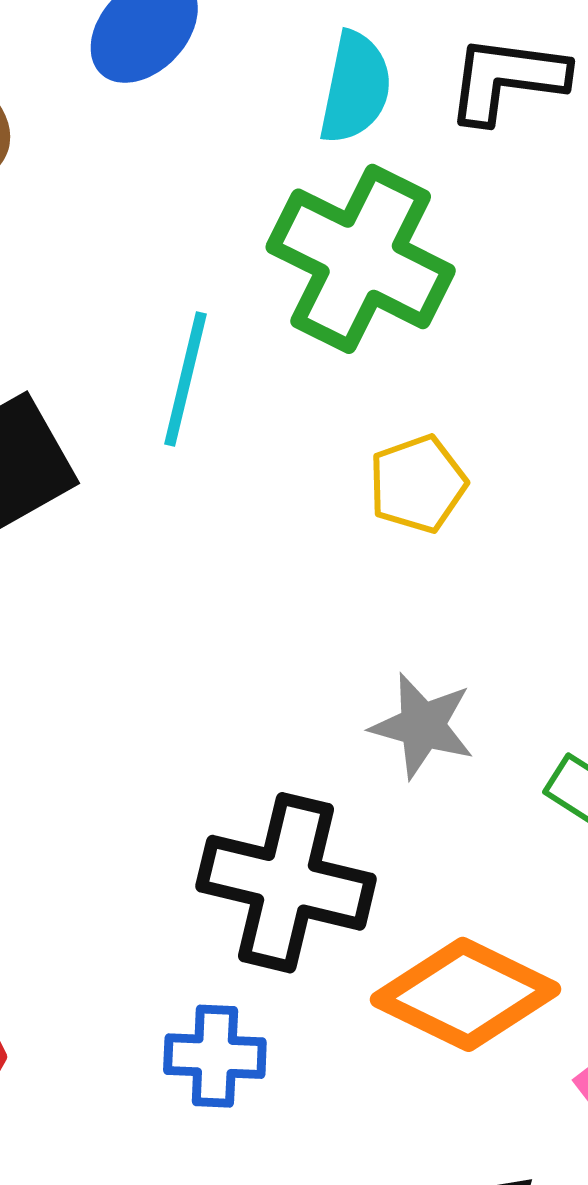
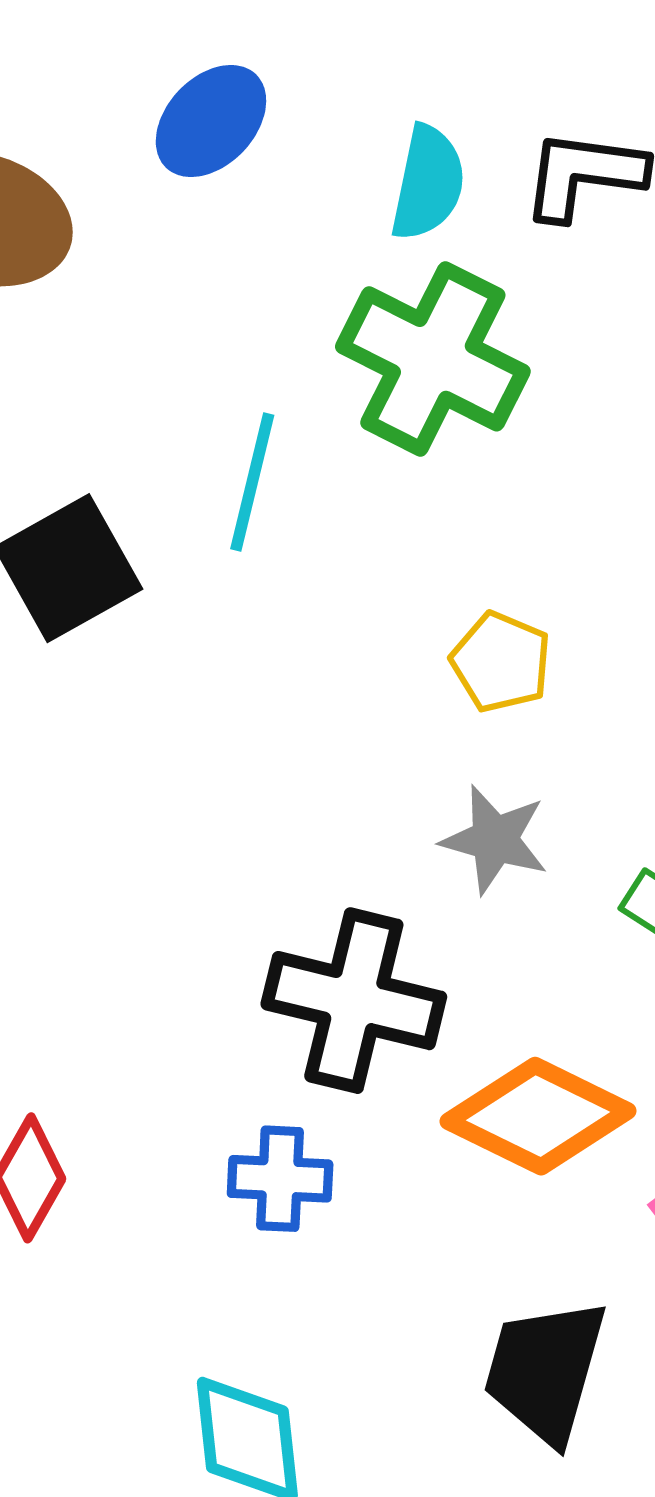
yellow pentagon: (418, 484) -> (501, 662), moved, turned -30

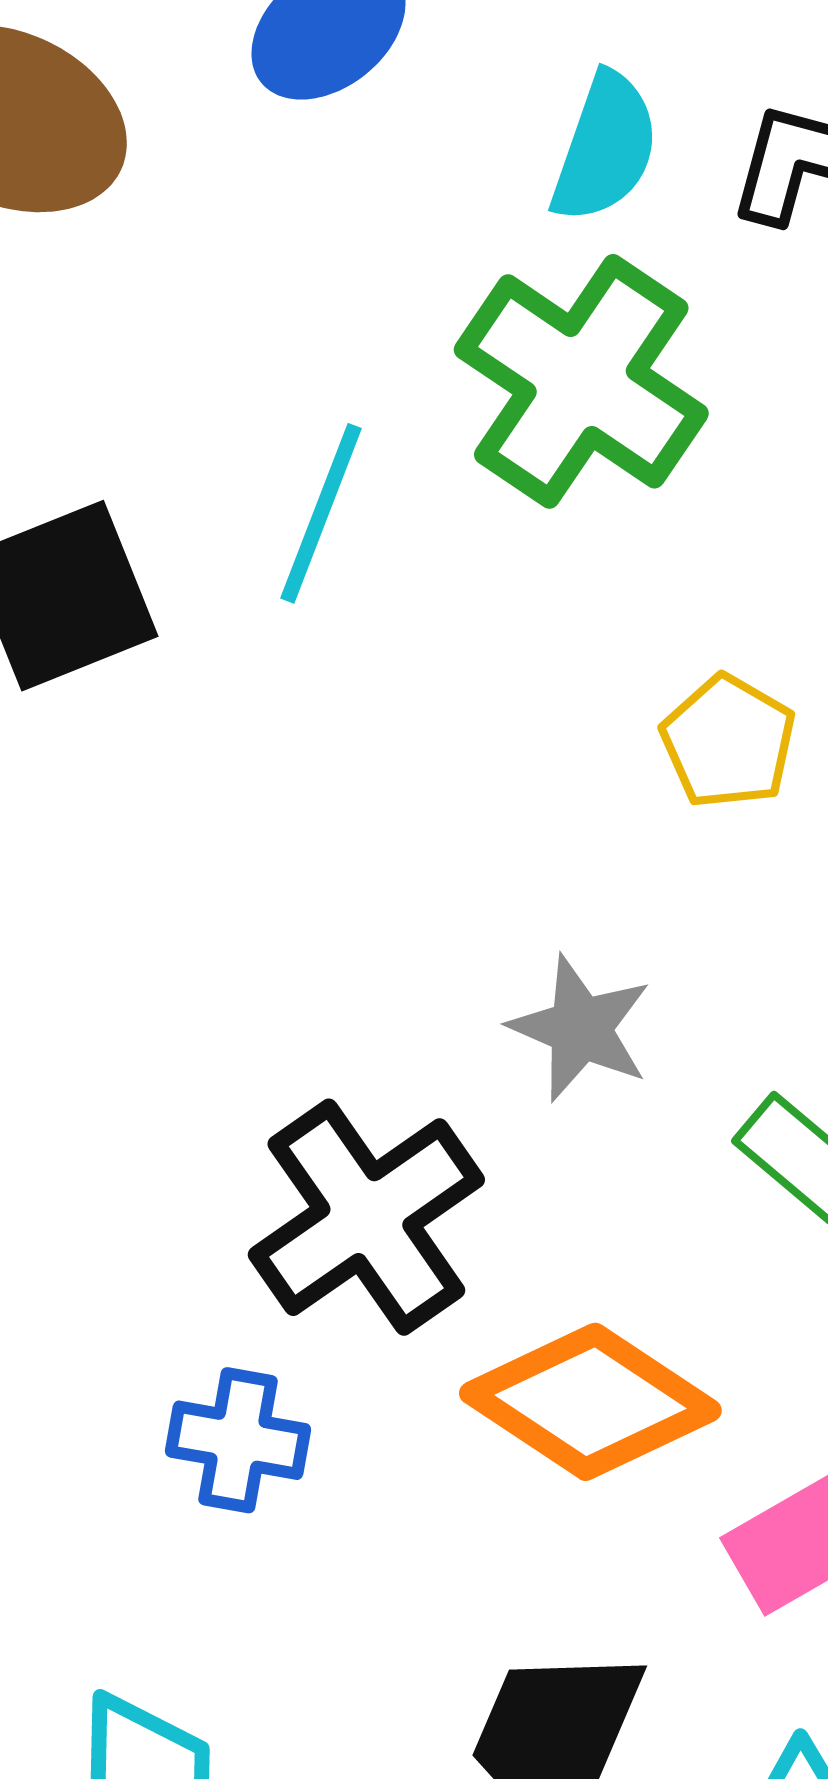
yellow pentagon: (501, 662) -> (728, 742), moved
black cross: (354, 1001) -> (366, 1217), turned 34

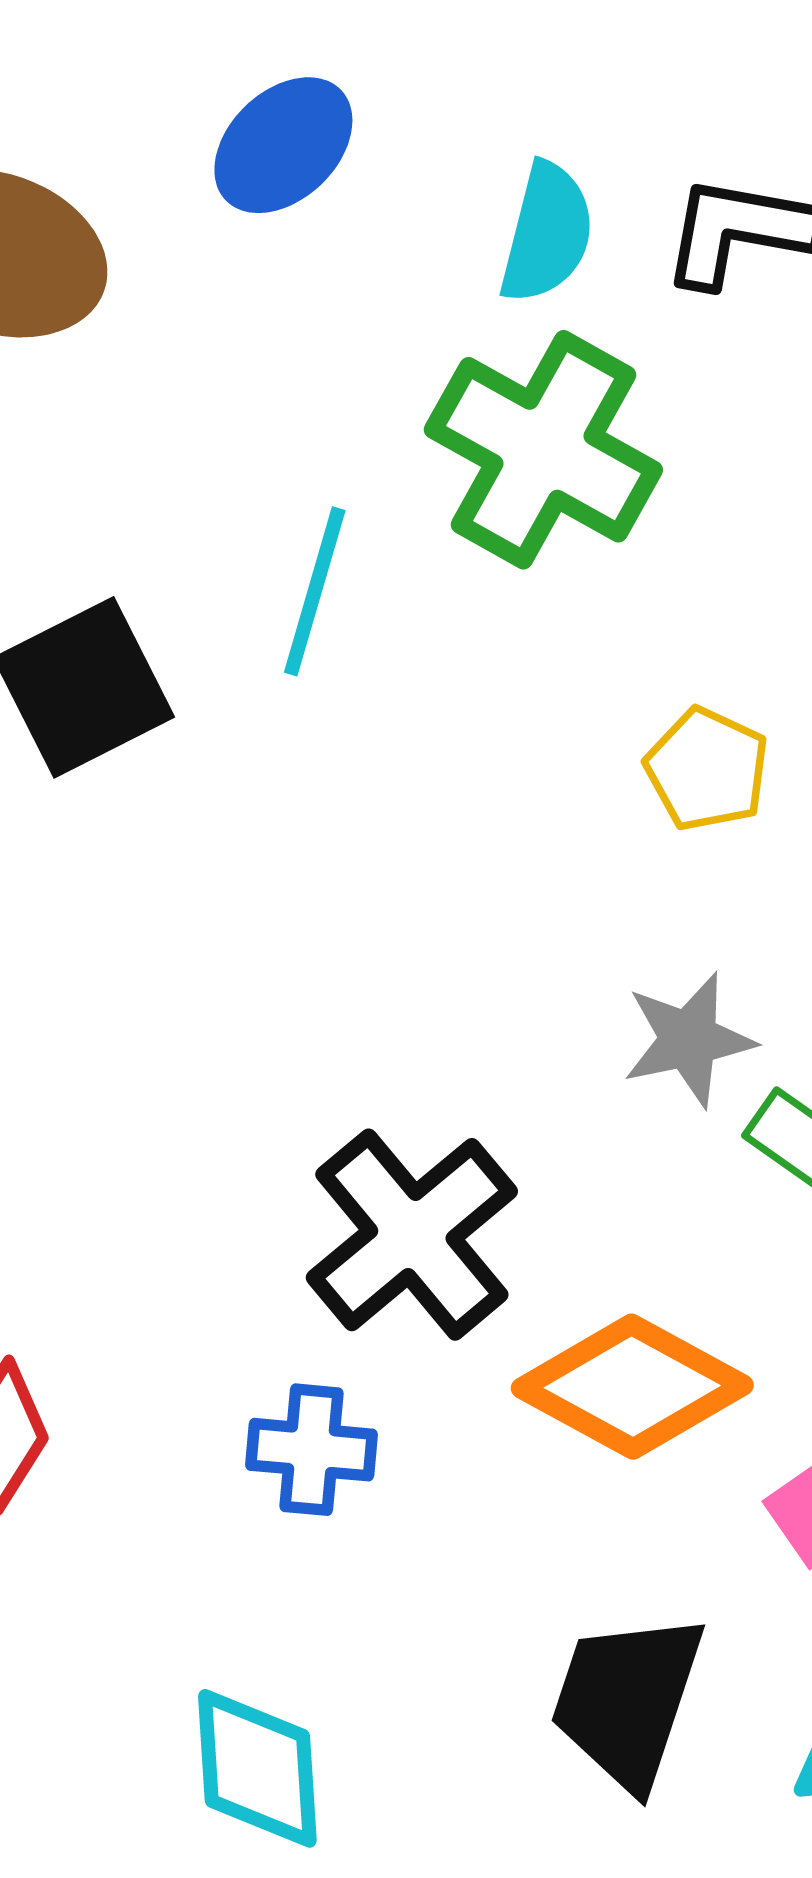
gray star: (580, 1028) -> (689, 1040), moved, turned -30

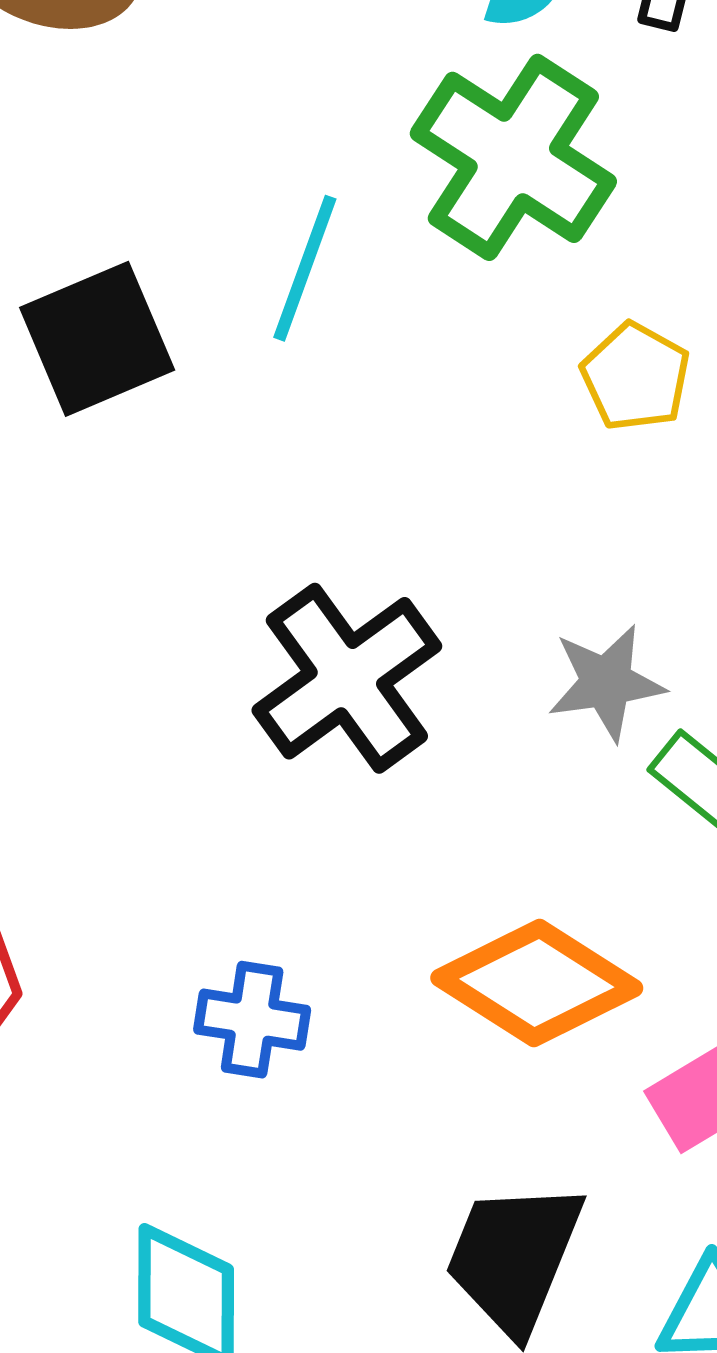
yellow pentagon: (707, 769) -> (636, 377), moved
black cross: (412, 1235) -> (347, 678), moved

